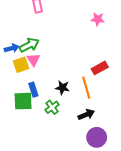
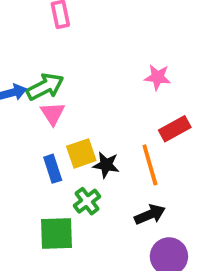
pink star: (98, 19) -> (158, 77), moved
yellow square: (21, 65) -> (81, 153), moved
green square: (23, 101) -> (57, 234), moved

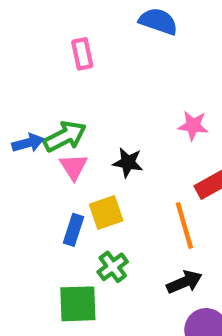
black star: (106, 165) -> (128, 163), moved
blue rectangle: (53, 169) -> (74, 230), turned 36

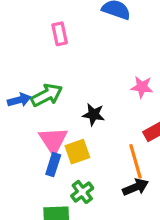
pink triangle: (74, 167) -> (53, 140), moved, size x1.4
black arrow: (184, 282) -> (135, 187), moved

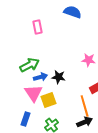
blue arrow: (19, 100) -> (41, 77), moved
blue rectangle: (53, 165) -> (26, 119), moved

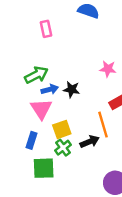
yellow square: (49, 100) -> (62, 129), moved
black arrow: (85, 122) -> (90, 142), moved

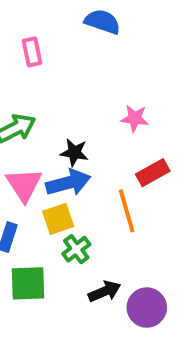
blue arrow: (50, 89) -> (68, 183), moved, size x1.5
black arrow: (90, 142) -> (104, 291), moved
green cross: (63, 148) -> (76, 249), moved

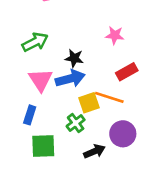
orange line: (127, 211) -> (109, 97), turned -56
yellow square: (58, 219) -> (89, 103), moved
purple circle: (147, 308) -> (123, 134), moved

